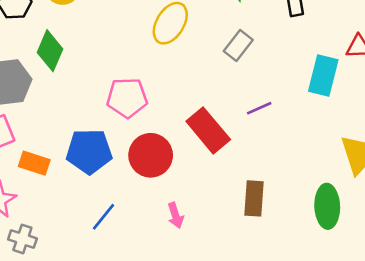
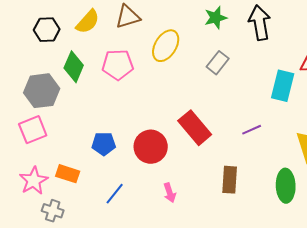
pink pentagon: (127, 98) -> (118, 65), moved
purple line: (259, 108) -> (252, 130), moved
blue pentagon: (89, 151) -> (104, 144), size x0.7
orange rectangle: (34, 163) -> (68, 174), moved

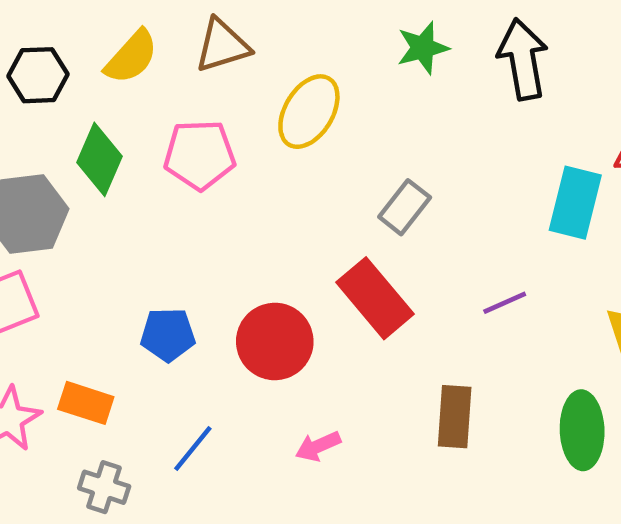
gray rectangle: (218, 63) -> (405, 207), moved
pink arrow: (170, 193) -> (318, 446), turned 84
gray cross: (53, 211) -> (104, 487), moved

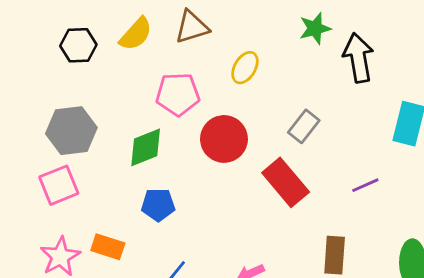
black arrow: (523, 59) -> (358, 58), moved
yellow ellipse: (309, 112) -> (245, 68), size x0.7
green diamond: (100, 159) -> (146, 147), moved, turned 45
red circle: (275, 341) -> (224, 139), moved

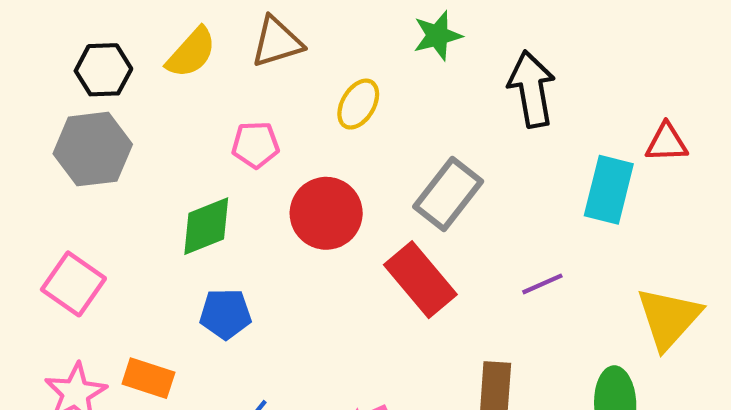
green star: (315, 28) -> (437, 36), moved
pink pentagon: (178, 94) -> (255, 145), size x0.7
gray rectangle: (304, 126) -> (448, 194), size x1.4
gray hexagon: (71, 131) -> (93, 149), moved
pink square: (59, 185) -> (73, 284), turned -33

